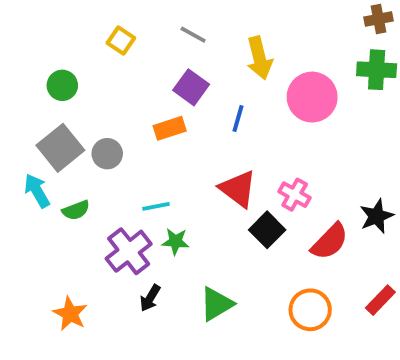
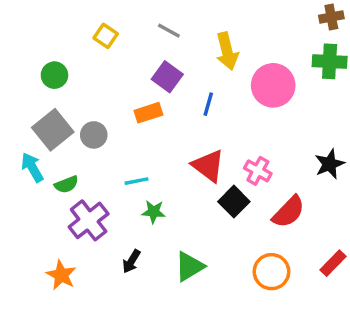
black star: (377, 216) -> (330, 164), moved
purple cross: (129, 251) -> (89, 220), moved

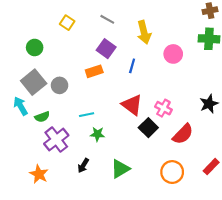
pink circle: (273, 85) -> (173, 54), size x0.7

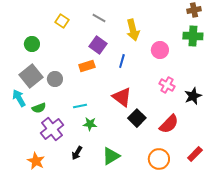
pink cross: (163, 108) -> (167, 85), moved

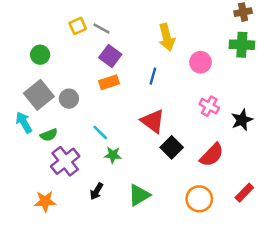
gray line: (99, 18) -> (101, 28), moved
yellow square: (62, 21) -> (78, 26), turned 32
purple square: (98, 45) -> (110, 56), moved
cyan line: (80, 106) -> (100, 132), turned 56
orange star: (36, 161) -> (45, 201), turned -30

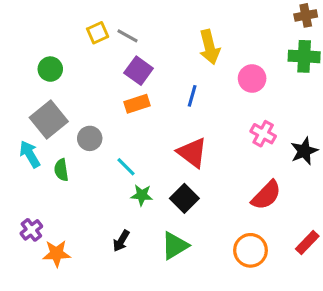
gray circle: (69, 99) -> (90, 138), moved
green semicircle: (49, 135) -> (61, 170), turned 102
black square: (172, 147) -> (184, 198), moved
purple cross: (65, 161) -> (31, 230), moved, size x0.6

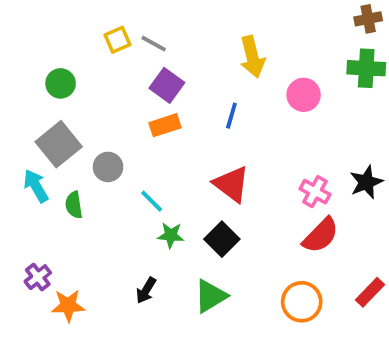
pink cross: (263, 134) -> (315, 192), moved

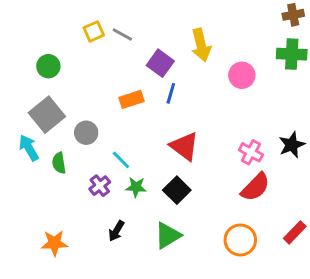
purple square: (167, 85) -> (160, 63), moved
blue line: (231, 116) -> (171, 93), moved
purple cross: (38, 277) -> (100, 186), moved

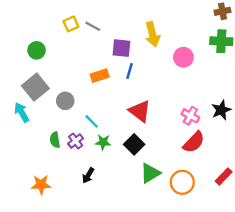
purple square: (160, 63) -> (121, 48), turned -30
green semicircle: (59, 163) -> (55, 140), moved
green triangle: (168, 235) -> (150, 173), moved

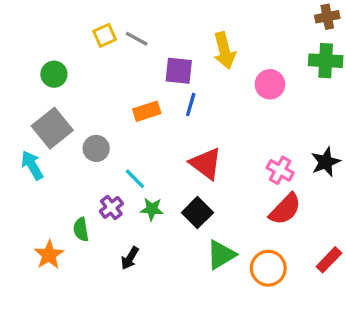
green semicircle: (55, 140) -> (81, 229), moved
orange star: (41, 185) -> (49, 255), moved, turned -30

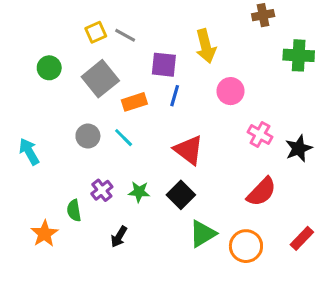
brown cross: (327, 17) -> (263, 15), moved
pink circle: (270, 84) -> (230, 91), moved
gray square: (52, 128) -> (100, 79), moved
pink cross: (280, 170) -> (260, 134), moved
cyan line: (135, 179) -> (124, 138), moved

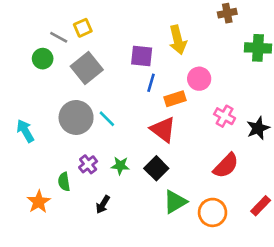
gray line: (125, 35) -> (59, 37), moved
orange rectangle: (134, 102) -> (175, 99), moved
gray circle: (88, 136) -> (76, 117), size x1.6

